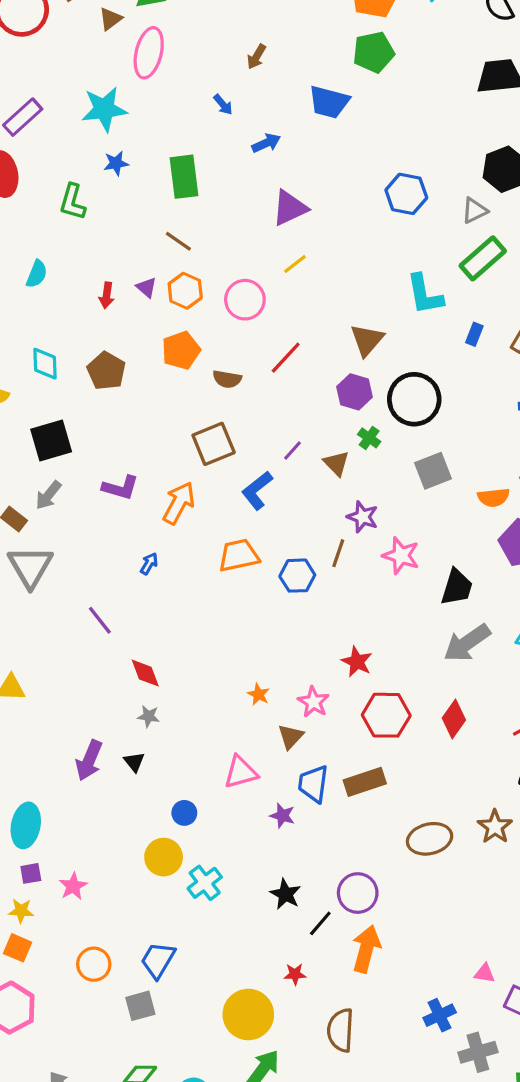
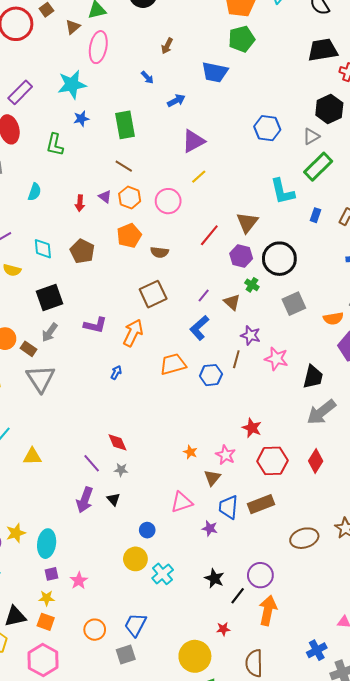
red line: (286, 358) -> (209, 235), moved
blue L-shape: (257, 490) -> (199, 328), moved
purple line: (100, 620) -> (92, 463), moved

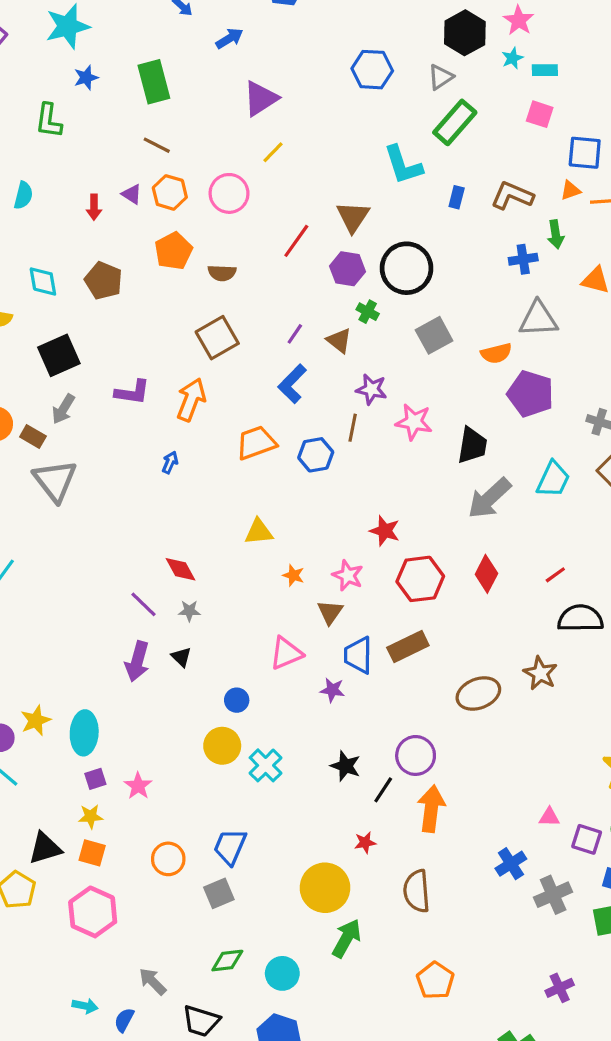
yellow triangle: (32, 456) -> (259, 532), moved

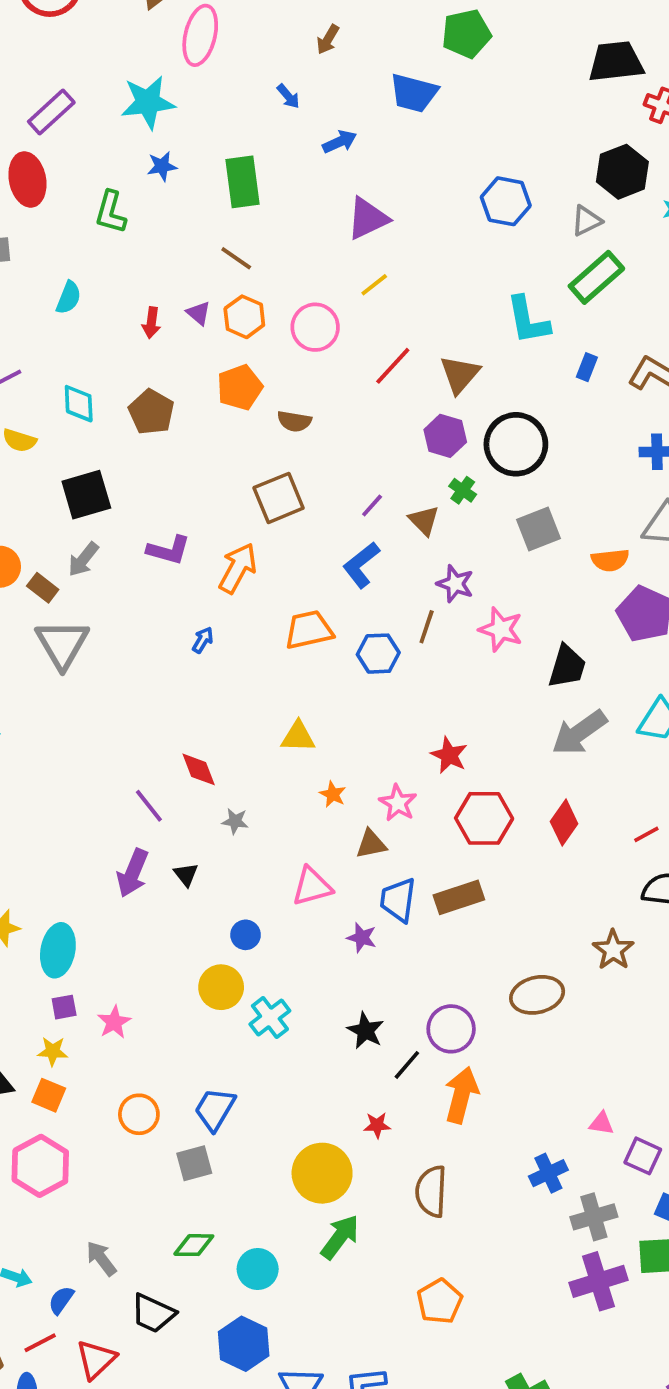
red line: (296, 241) -> (393, 366), moved
gray star: (189, 611) -> (235, 821), moved
brown triangle: (330, 612) -> (371, 844), turned 36
brown ellipse: (478, 694) -> (537, 995), moved
purple cross: (560, 988) -> (599, 1281), moved, size x1.6

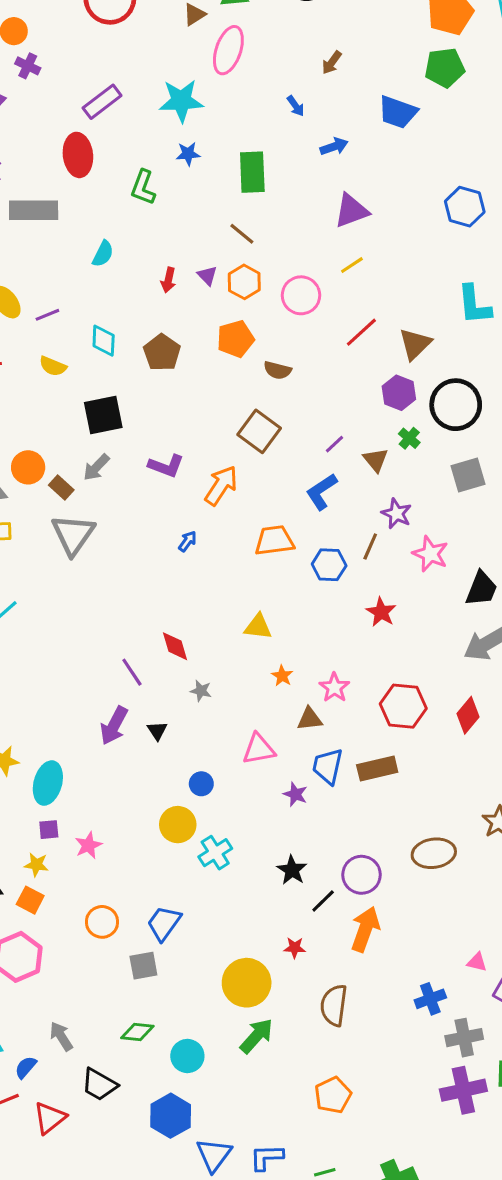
brown square: (279, 498) -> (259, 431), turned -36
red star: (449, 755) -> (381, 612), moved

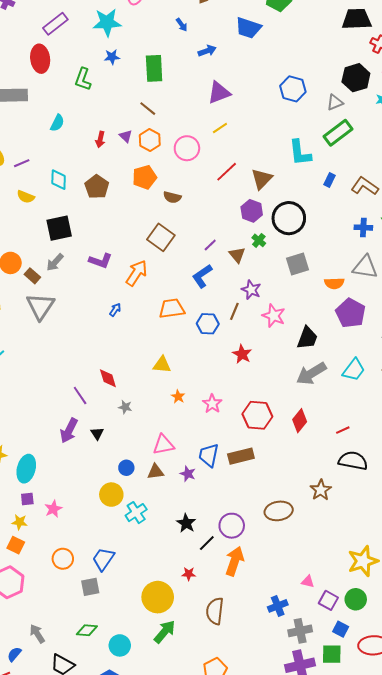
brown triangle: (310, 719) -> (156, 472), moved

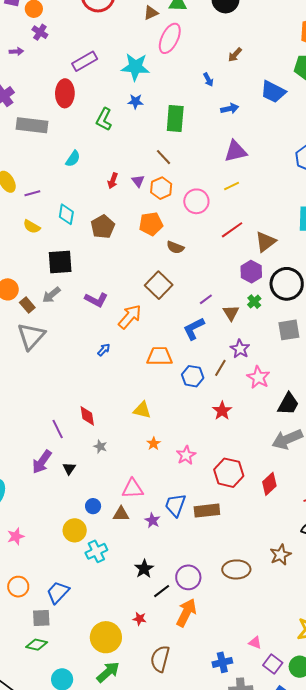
green diamond: (87, 630) -> (37, 645), moved

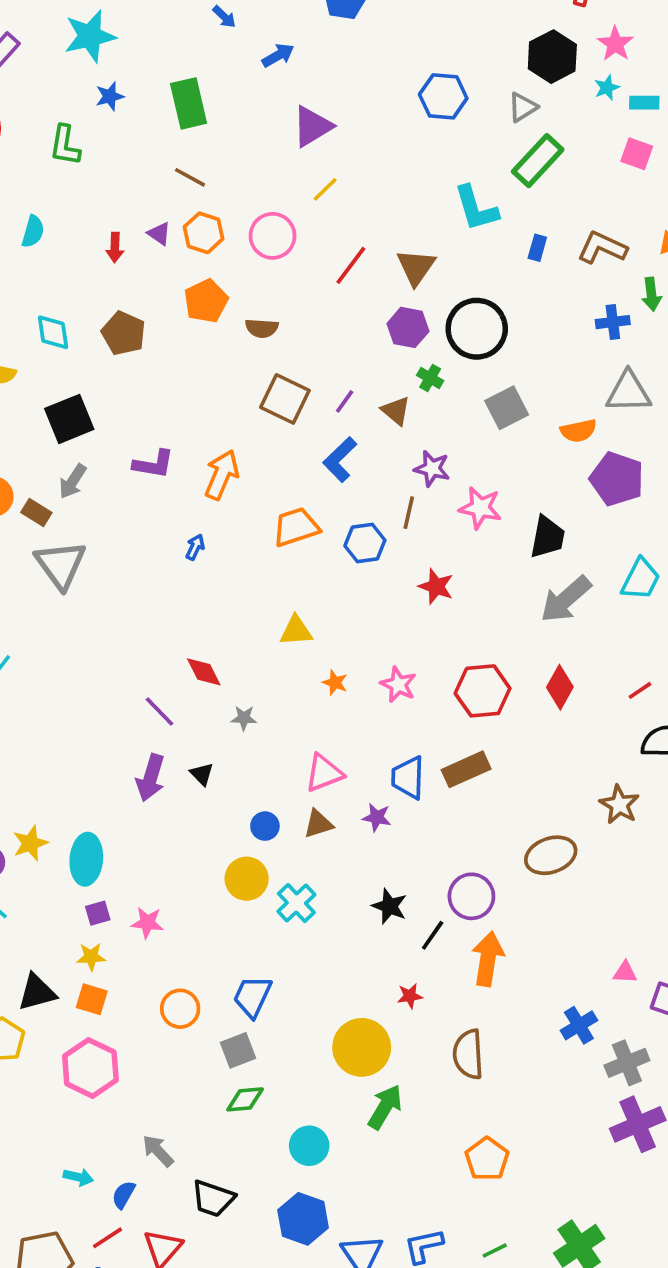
brown square: (159, 285) -> (285, 399), moved
pink star: (16, 536) -> (147, 923), turned -30

